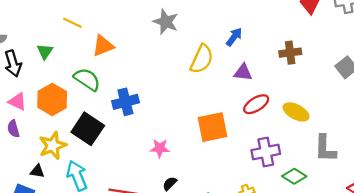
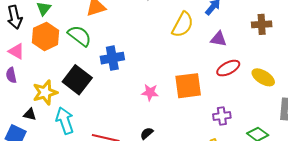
orange hexagon: (52, 99) -> (46, 36), moved
pink star: (160, 148) -> (150, 92), moved
purple cross: (266, 152) -> (222, 116), moved, size x0.7

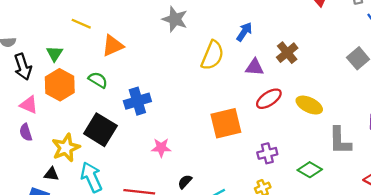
brown cross: (262, 24) -> (287, 53), moved, turned -30
green semicircle: (80, 36) -> (98, 80), size x0.7
pink star: (150, 92) -> (161, 148), moved

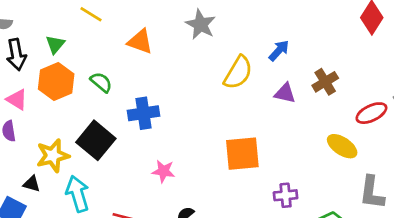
orange triangle: (113, 46) -> (140, 42), moved, turned 35
red ellipse: (269, 99) -> (371, 113), moved

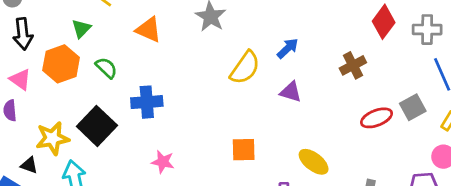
green triangle: (55, 44) -> (81, 29), moved
brown cross: (325, 82) -> (353, 65), moved
yellow ellipse: (342, 146) -> (314, 162), moved
orange square: (242, 154) -> (244, 150), size x0.7

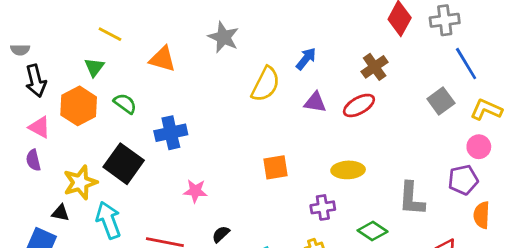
red ellipse: (377, 118) -> (359, 105), moved
yellow ellipse: (314, 162) -> (348, 170), turned -32

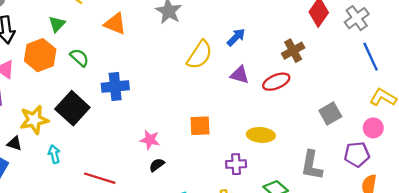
gray cross: (445, 20) -> (357, 18), turned -35
gray square: (441, 101) -> (330, 113), moved
pink star: (195, 191) -> (150, 140), moved
cyan arrow: (108, 220) -> (54, 154), size x0.6
black semicircle: (221, 234) -> (157, 165), moved

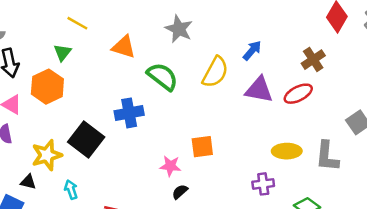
green semicircle: (79, 58) -> (163, 77), moved, size x1.5
purple triangle: (240, 75) -> (259, 90), size x1.4
orange square: (200, 126) -> (202, 147), moved
gray L-shape: (312, 165) -> (327, 156), moved

